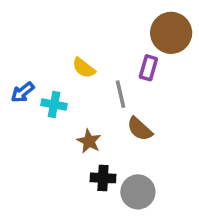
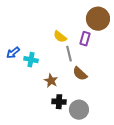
yellow semicircle: (84, 68) -> (60, 37), moved

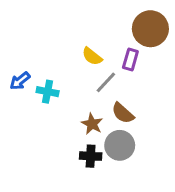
gray line: (69, 54) -> (106, 82), turned 56
brown star: (51, 81) -> (92, 124), moved
gray circle: (79, 110) -> (120, 145), moved

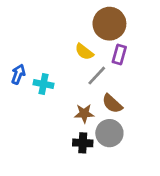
brown circle: (150, 29) -> (109, 24), moved
blue arrow: (20, 81) -> (18, 74), turned 150
brown star: (92, 124) -> (84, 113), turned -30

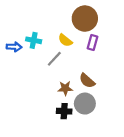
blue arrow: (18, 74) -> (14, 47), moved, turned 72
gray line: (97, 76) -> (54, 59), moved
cyan cross: (43, 84) -> (34, 40), moved

